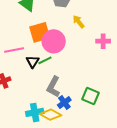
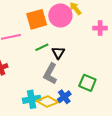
pink circle: (54, 41) -> (60, 15), moved
black triangle: (33, 62) -> (58, 53), moved
blue cross: (64, 102) -> (64, 97), moved

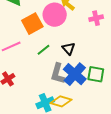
black triangle: (58, 53) -> (69, 49), moved
blue cross: (64, 97) -> (75, 74), moved, size x1.6

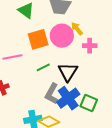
pink cross: (96, 18) -> (90, 46), moved
black triangle: (69, 49) -> (68, 72), size x1.5

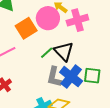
pink cross: (90, 46) -> (77, 20), size x1.5
green line: (43, 67) -> (47, 53), moved

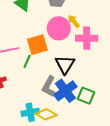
orange square: (26, 28) -> (37, 45), moved
green line: (47, 53) -> (27, 61), moved, turned -40

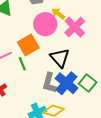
pink cross: (87, 38) -> (75, 27), turned -30
green line: (27, 61) -> (22, 64), turned -32
green square: (86, 96) -> (88, 83), turned 30

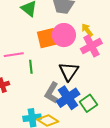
yellow arrow: (58, 14) -> (87, 30), moved
orange square: (28, 45) -> (47, 38), moved

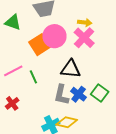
yellow arrow: (87, 30) -> (85, 22), moved, turned 152
black triangle: (69, 71) -> (71, 69), turned -40
blue cross: (68, 98) -> (79, 94), size x0.7

